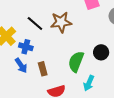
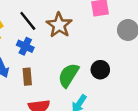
brown star: (61, 22) -> (59, 25), turned 30
blue cross: (26, 47) -> (25, 46), moved

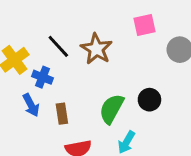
blue cross: (25, 46) -> (42, 77), moved

